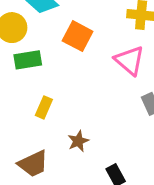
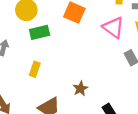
yellow rectangle: (44, 107) -> (35, 69), moved

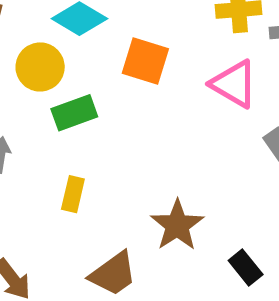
brown star: (80, 89) -> (177, 225), size x1.5

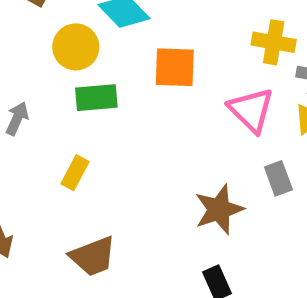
orange square: (145, 61) -> (175, 67), turned -30
brown star: (177, 225) -> (219, 209), moved

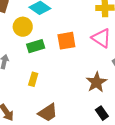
orange square: (175, 67) -> (66, 41), moved

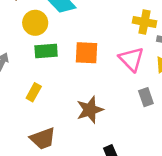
brown star: (96, 82) -> (90, 110), moved

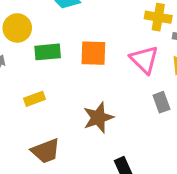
yellow circle: (35, 23) -> (17, 28), moved
yellow rectangle: (34, 92) -> (34, 99), turned 42

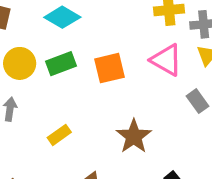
green rectangle: (48, 52) -> (61, 64), moved

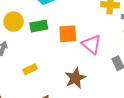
pink triangle: (166, 60) -> (92, 44), moved

